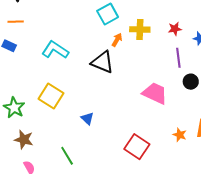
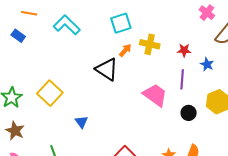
cyan L-shape: (55, 50) -> (67, 25), moved
black circle: (191, 82) -> (189, 113), moved
pink trapezoid: (155, 93) -> (155, 95), moved

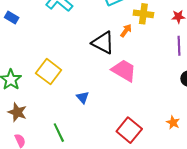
orange arrow: (125, 50) -> (126, 31), moved
pink trapezoid: (155, 95) -> (124, 70), moved

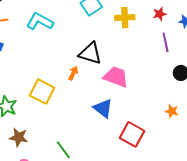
orange arrow: (126, 31) -> (73, 73), moved
blue triangle: (83, 97) -> (103, 108), moved, size x1.5
orange star: (173, 123) -> (172, 111), moved

